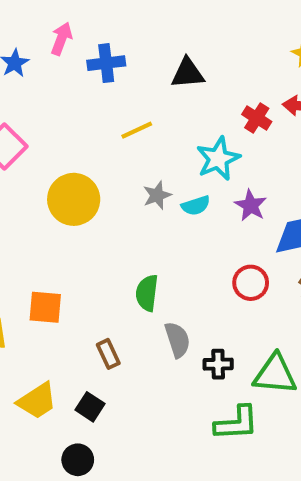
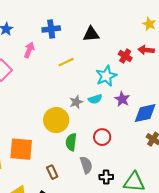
pink arrow: (61, 39) -> (29, 50), moved
gray star: (157, 195) -> (76, 102), moved
yellow circle: (74, 199) -> (56, 120), moved
red circle: (251, 283) -> (102, 137), moved
orange square: (45, 307) -> (21, 149), size x1.4

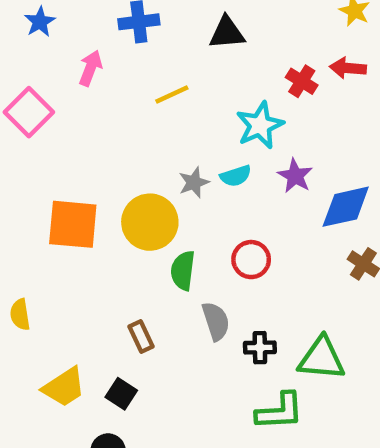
orange square: (21, 149) -> (73, 224), moved

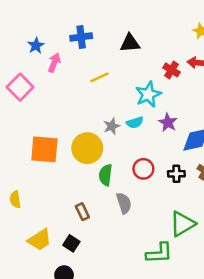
blue star: (40, 22) -> (36, 46), moved
black cross: (260, 348) -> (176, 174), moved
green triangle: (322, 359) -> (182, 224), turned -36

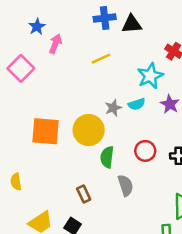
blue cross: (81, 37) -> (105, 18), moved

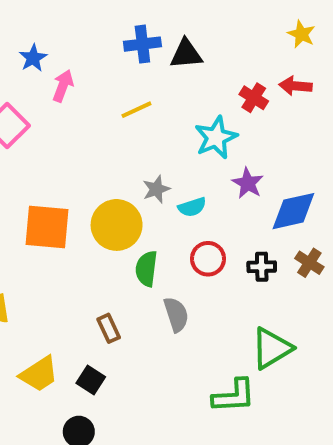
cyan semicircle: (137, 104) -> (192, 207), moved

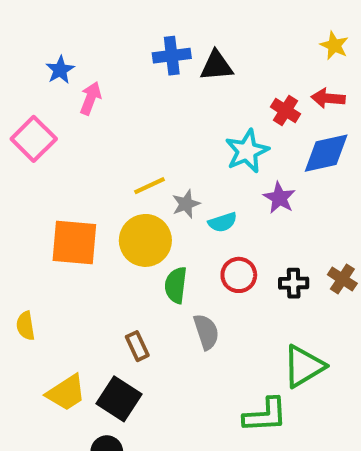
yellow line: (136, 110) -> (149, 186), moved
blue diamond: (293, 211) -> (326, 153), moved
black square: (91, 380) -> (119, 399), size x1.5

